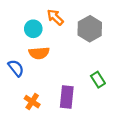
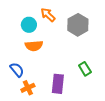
blue semicircle: (16, 68) -> (17, 70), moved
orange cross: (32, 102) -> (28, 88), turned 32

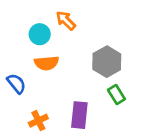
gray hexagon: (78, 25) -> (107, 62), moved
blue semicircle: (17, 70) -> (16, 84), moved

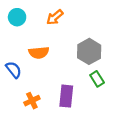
orange arrow: (66, 21) -> (55, 17), turned -84
cyan circle: (40, 34) -> (17, 17), moved

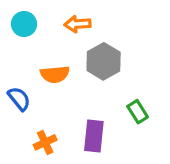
orange arrow: (55, 17) -> (78, 24), turned 36
gray hexagon: (89, 51) -> (104, 61), moved

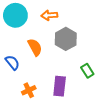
cyan circle: (24, 24) -> (15, 15), size x1.5
orange semicircle: (55, 74) -> (35, 47), turned -114

